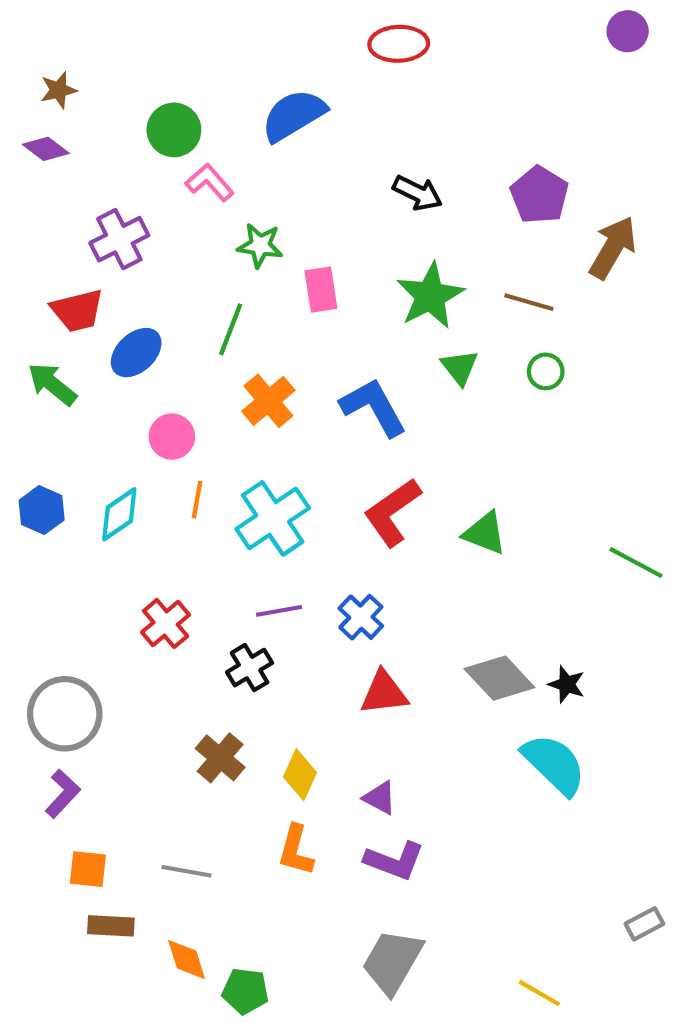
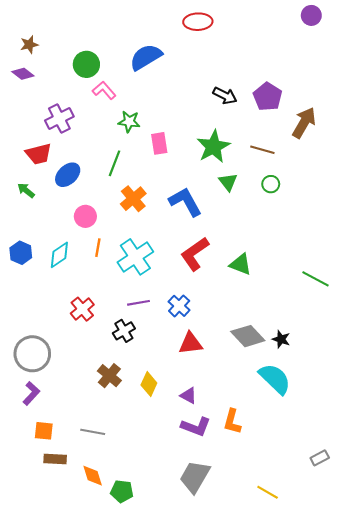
black arrow: (418, 193) -> (225, 96), moved
green arrow: (52, 384) -> (26, 190), size x0.7
orange L-shape: (296, 850) -> (232, 421), moved

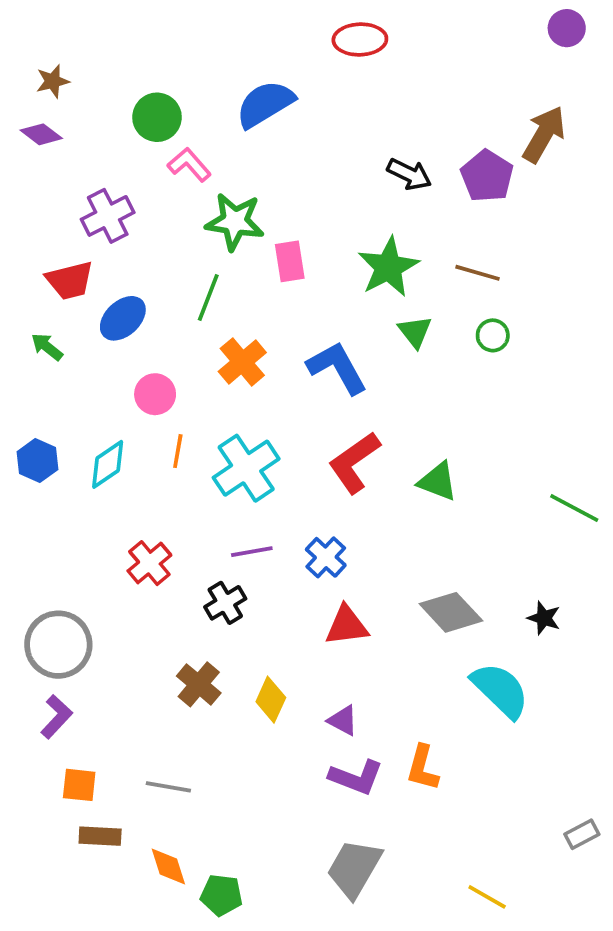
green star: (129, 122) -> (235, 222), size x1.4
brown arrow: (304, 123) -> (544, 134), moved
black star: (281, 339) -> (544, 618), moved

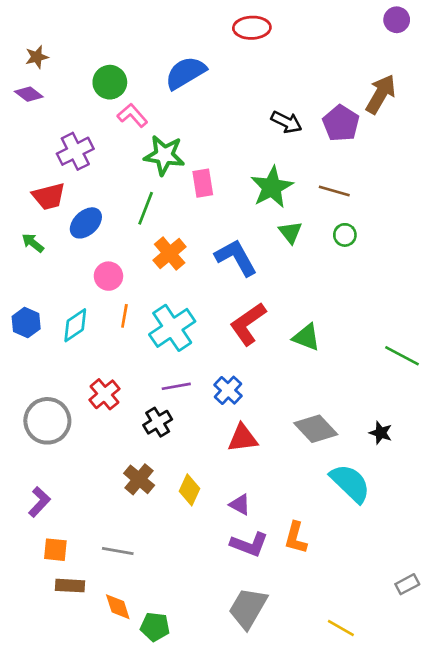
gray circle: (58, 645) -> (47, 421), moved

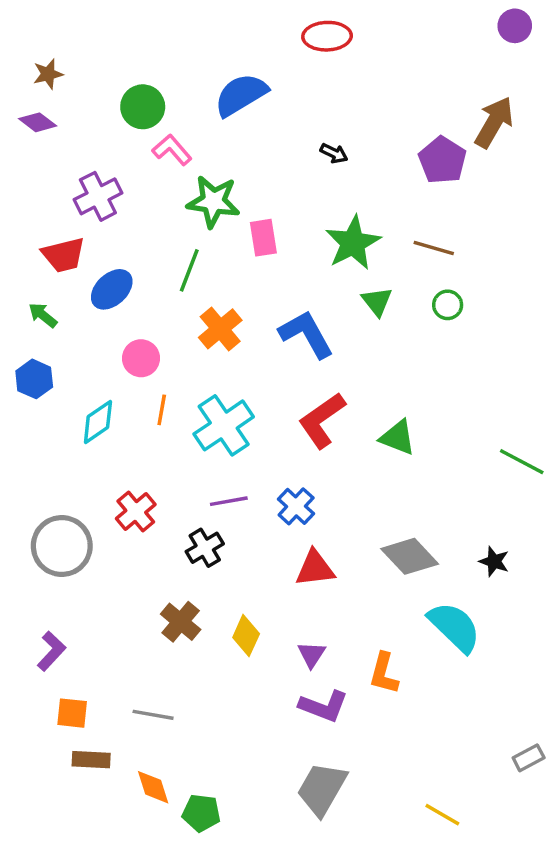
black arrow: (286, 122) -> (334, 153), moved, size x0.7
blue hexagon: (26, 323) -> (34, 379), moved
purple triangle: (240, 505) -> (312, 655), turned 35
orange L-shape: (296, 538) -> (384, 673), moved

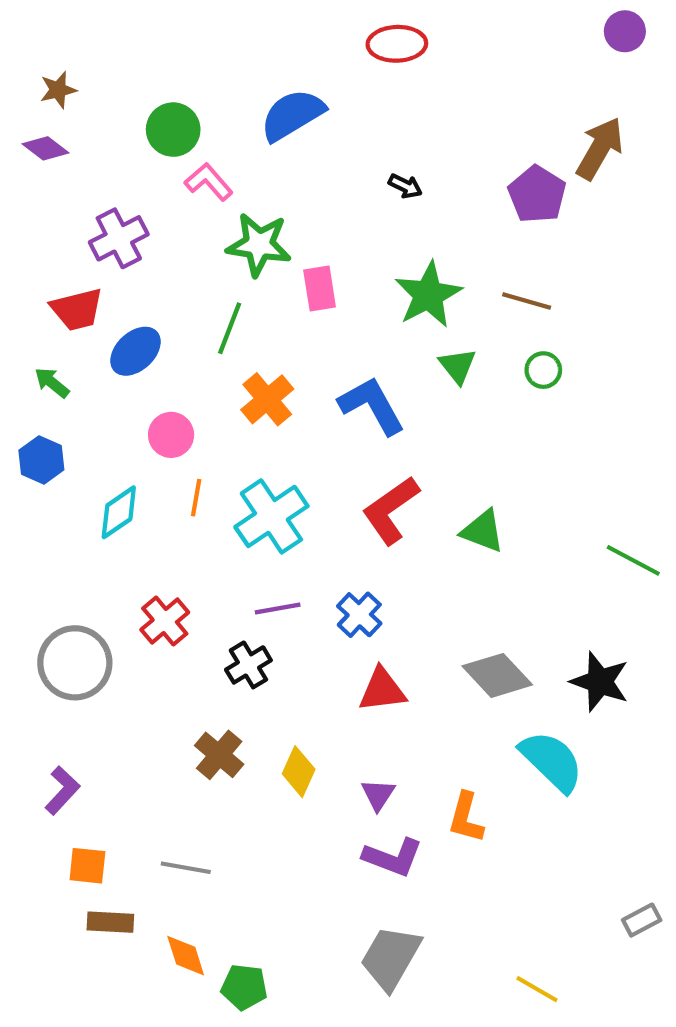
black star: (494, 561) -> (600, 682), size x1.6

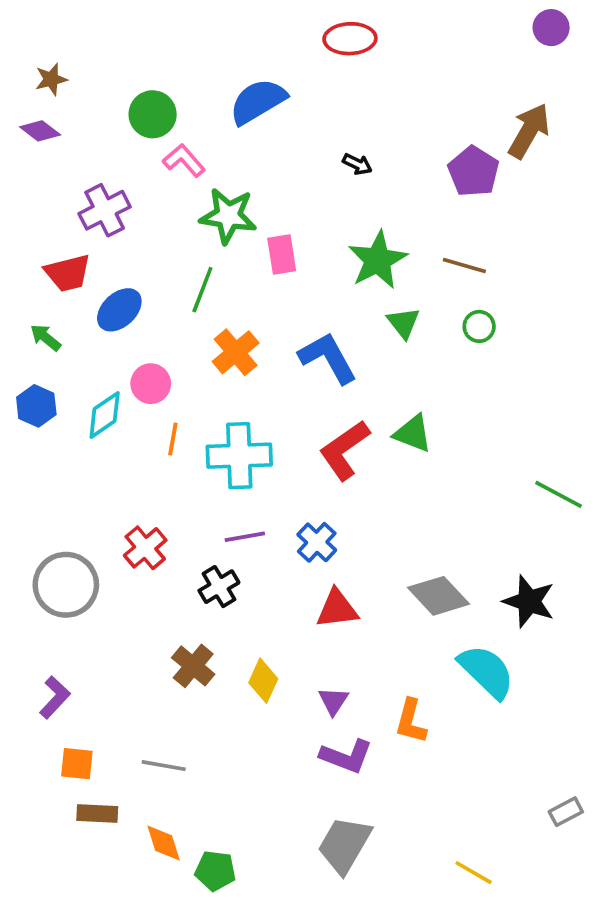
cyan diamond: (119, 512) -> (105, 415), moved
cyan cross: (271, 516) -> (239, 456), turned 32
green triangle: (483, 531) -> (413, 433), moved

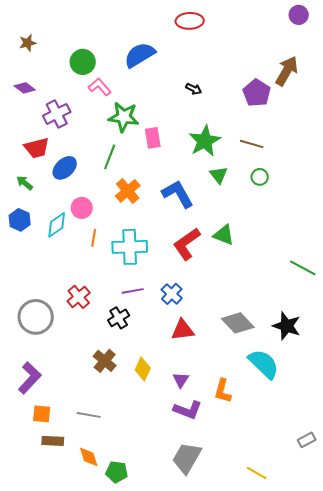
purple diamond: (40, 131) -> (25, 88), moved
purple L-shape: (55, 697) -> (30, 378), size x1.4

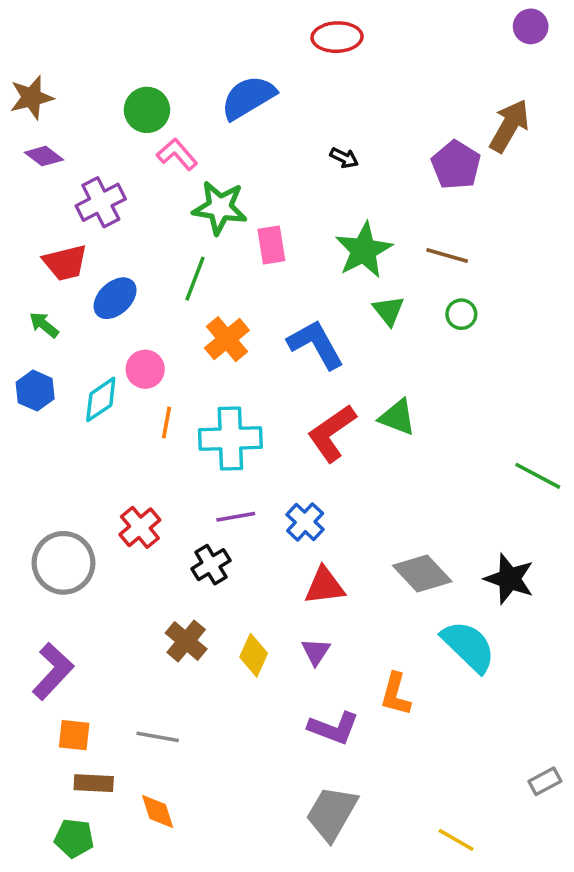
brown star: (28, 43) -> (32, 97), moved, size x1.4
purple triangle: (181, 380) -> (316, 652), moved
green pentagon: (117, 472) -> (74, 838), moved

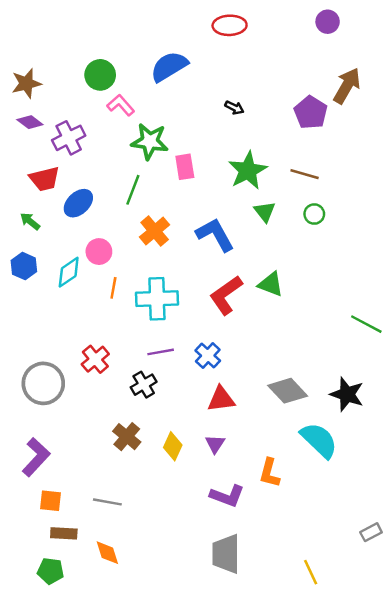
purple circle: (531, 26) -> (328, 22), moved
brown star: (32, 97) -> (26, 83), moved
purple diamond: (44, 156) -> (30, 122), moved
gray trapezoid: (332, 813) -> (226, 554), turned -30
yellow line: (456, 840) -> (311, 572), turned 35

